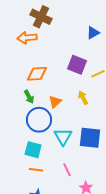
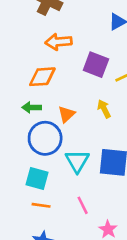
orange arrow: (27, 38) -> (58, 42), moved
green arrow: (29, 97) -> (32, 107), turned 120

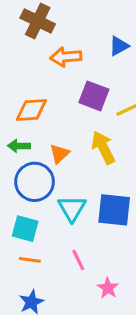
orange arrow: (58, 42) -> (66, 57), moved
yellow arrow: (104, 109) -> (103, 147), size x1.5

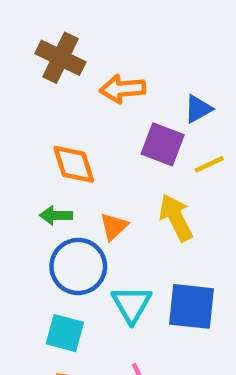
brown cross: (38, 21) -> (60, 58), moved
blue triangle: (119, 46) -> (198, 109), moved
orange diamond: (31, 110) -> (74, 164), turned 76

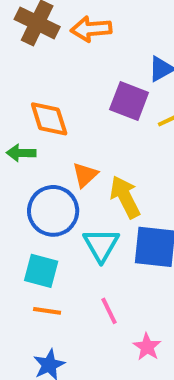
orange arrow: (123, 89) -> (91, 29), moved
green arrow: (56, 215) -> (21, 153), moved
yellow arrow: (176, 218) -> (125, 197), moved

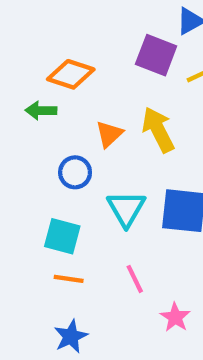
orange diamond: (49, 119) -> (71, 74), turned -54
yellow arrow: (125, 197) -> (158, 130), moved
blue circle: (53, 211) -> (75, 172), size x0.6

